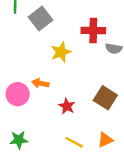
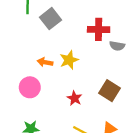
yellow star: (61, 52) -> (69, 60), moved
orange arrow: (40, 83) -> (45, 62), moved

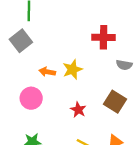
gray square: (51, 19) -> (21, 41), moved
gray semicircle: (117, 46) -> (124, 65), moved

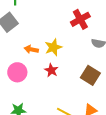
red cross: (104, 37) -> (80, 19), turned -30
red star: (78, 110) -> (51, 70), moved

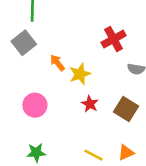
orange arrow: (31, 49) -> (57, 63), moved, turned 40
red star: (51, 70) -> (90, 104), moved

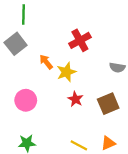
red cross: (114, 39) -> (80, 40), moved
brown square: (126, 109) -> (108, 104), turned 35

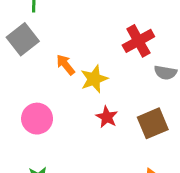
red cross: (80, 40) -> (138, 41), moved

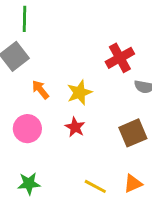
orange arrow: (66, 65) -> (40, 90), moved
red star: (107, 117) -> (75, 127), moved

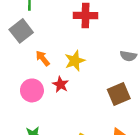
red cross: (120, 58) -> (85, 15), moved, turned 30
red star: (75, 127) -> (61, 84), moved

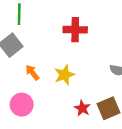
red star: (61, 84) -> (82, 108), moved

